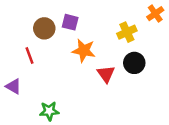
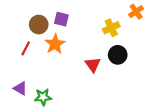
orange star: (84, 51) -> (55, 44), moved, turned 30
red line: (29, 55) -> (26, 48), turned 48
purple triangle: (13, 86) -> (20, 88), moved

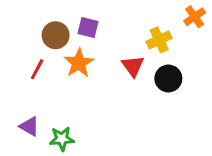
red triangle: (93, 65) -> (133, 66), moved

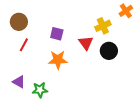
purple square: (88, 28) -> (57, 34), moved
brown circle: (56, 35) -> (19, 22), moved
orange star: (79, 63) -> (58, 60), moved, turned 30

